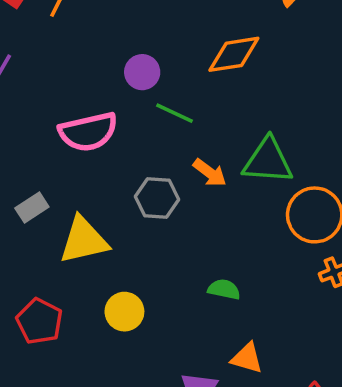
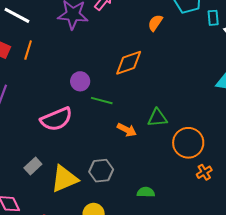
green triangle: (268, 161) -> (157, 118), size x0.7
gray hexagon: (157, 198) -> (101, 171), moved

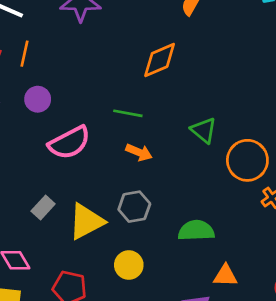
purple circle: (80, 81) -> (38, 99), moved
green triangle: (157, 118) -> (204, 130), turned 50
orange arrow: (127, 130) -> (139, 152), moved
green semicircle: (146, 192) -> (196, 231), size x1.5

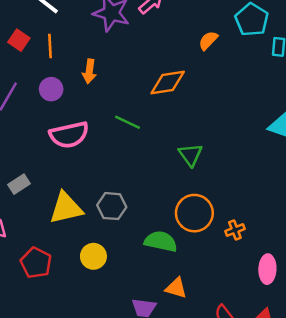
orange line: (24, 54) -> (50, 46), turned -30
orange arrow: (139, 152) -> (89, 71), moved, turned 60
orange circle: (247, 160) -> (194, 213), moved
gray rectangle: (43, 207) -> (19, 184), moved

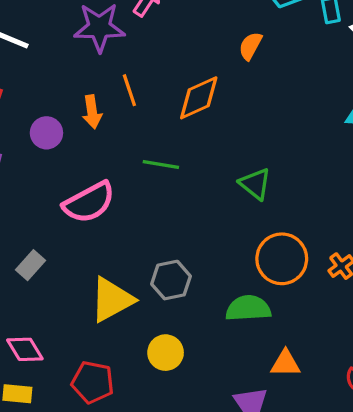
orange semicircle: (208, 40) -> (250, 46), moved
orange line: (50, 46) -> (129, 90), moved
purple circle: (51, 89) -> (46, 133), moved
gray rectangle: (19, 184) -> (30, 265), moved

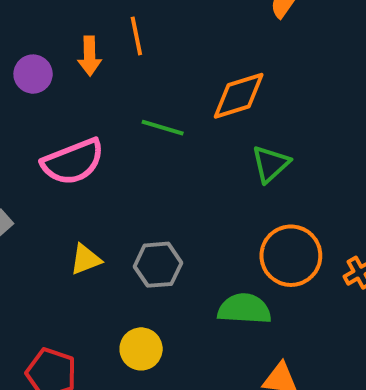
orange diamond: (199, 98) -> (239, 96), moved
green triangle: (255, 184) -> (271, 164), turned 32
yellow triangle: (112, 300) -> (86, 259), moved, size x0.6

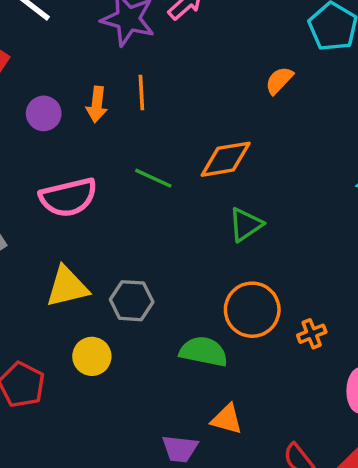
yellow triangle: (86, 259) -> (67, 287), size x1.5
yellow circle: (141, 349) -> (92, 356), moved

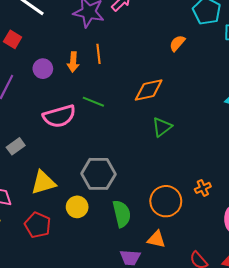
green line: (153, 178) -> (93, 102), moved
yellow triangle: (67, 287) -> (43, 182), moved
gray hexagon: (132, 301) -> (98, 174), size x1.4
orange circle: (252, 310) -> (166, 201), moved
green semicircle: (204, 352) -> (122, 214), moved, turned 68

